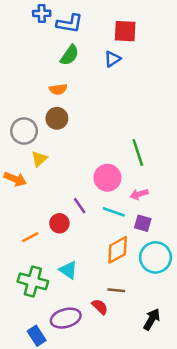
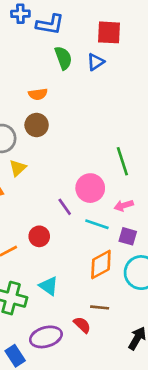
green semicircle: (70, 55) -> (63, 58), moved, turned -55
purple line: (80, 206) -> (65, 207), moved

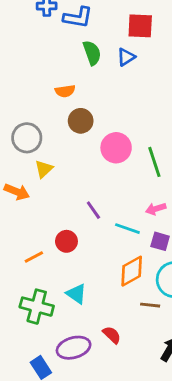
brown circle: (37, 125) -> (81, 121), moved
pink circle: (90, 188) -> (116, 148), moved
brown line: (100, 307) -> (150, 305), moved

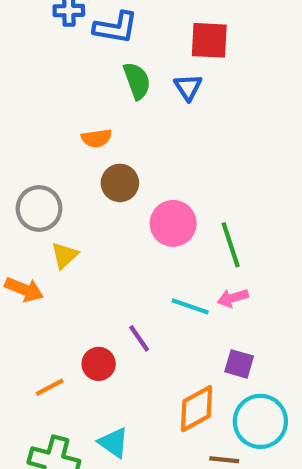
blue triangle: (126, 57) -> (188, 87), turned -30
pink arrow: (156, 209) -> (233, 298), moved
purple line: (93, 210) -> (139, 338), moved
cyan line: (127, 229) -> (190, 306), moved

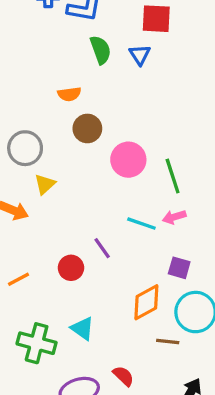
orange line: (50, 387) -> (19, 279), moved

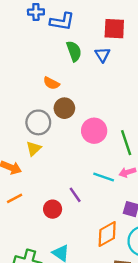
orange semicircle: (69, 94) -> (51, 83), turned 35
gray circle: (25, 148) -> (38, 122), moved
orange line: (19, 279) -> (15, 198), moved

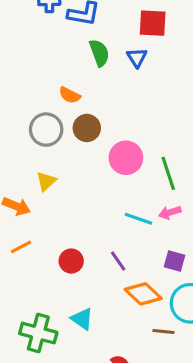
gray circle: (38, 122) -> (46, 130), moved
purple line: (75, 195) -> (118, 261), moved
orange diamond: (107, 234) -> (143, 294), turned 72

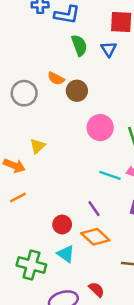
brown circle: (87, 128) -> (77, 91), moved
gray circle: (46, 130) -> (24, 93), moved
red circle: (71, 261) -> (62, 224), moved
orange diamond: (143, 294) -> (95, 237), moved

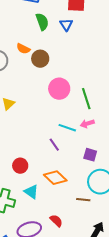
purple line: (94, 209) -> (54, 145), moved
red circle: (62, 224) -> (20, 166), moved

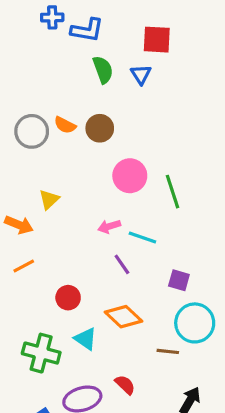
orange semicircle: (23, 49) -> (65, 125), moved
pink arrow: (87, 124) -> (109, 226), moved

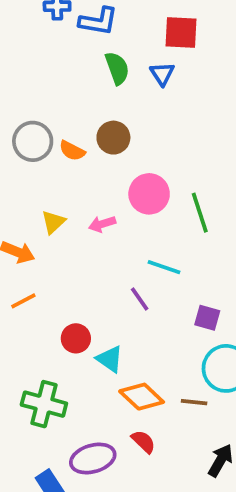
orange semicircle: (65, 125) -> (72, 151), moved
pink arrow: (109, 226) -> (102, 224), moved
orange diamond: (123, 317) -> (142, 397), moved
cyan triangle: (85, 339) -> (110, 359), moved

